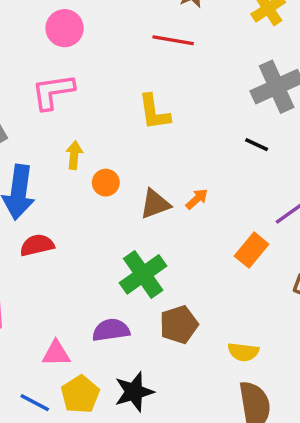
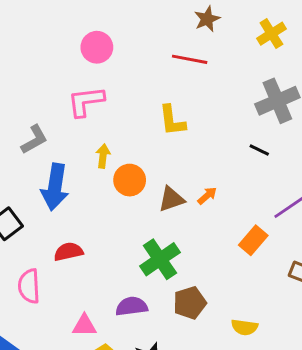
orange circle: (106, 183) -> (130, 180), size x1.4
red semicircle: (37, 245) -> (68, 252), moved

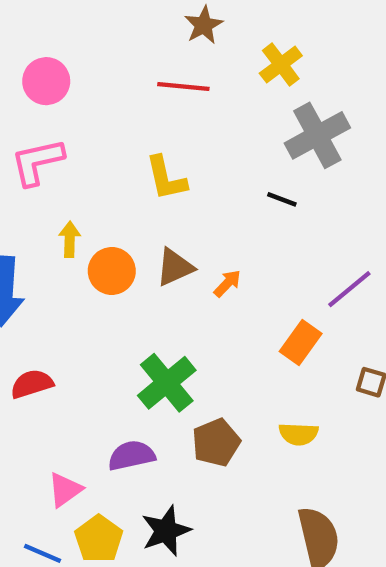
yellow cross: (271, 34) -> (281, 65), moved
black line: (259, 150) -> (282, 199), moved
brown triangle: (171, 199) -> (175, 267), moved
pink triangle: (84, 325) -> (65, 490), turned -30
yellow semicircle: (245, 327) -> (299, 434), moved

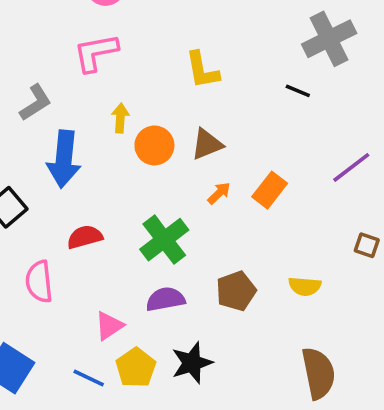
orange arrow: (227, 283) -> (219, 193), moved
orange rectangle: (301, 343) -> (270, 190), moved
green cross: (167, 383) -> (164, 240), moved

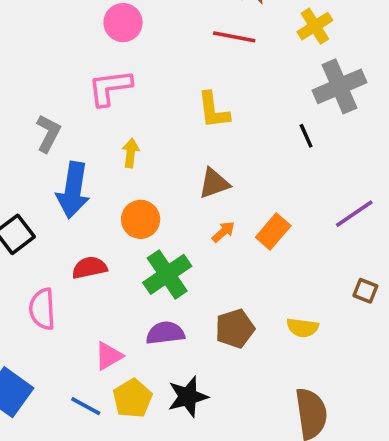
black line: (298, 91) -> (306, 136), turned 40
gray L-shape: (36, 103) -> (48, 133), turned -33
orange circle: (154, 145) -> (141, 219), moved

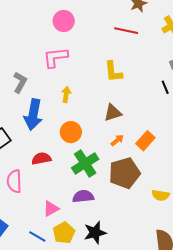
brown pentagon: (235, 329) -> (124, 173), moved, size x1.4

